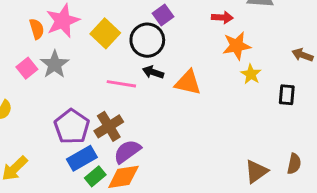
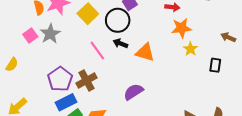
pink line: (121, 84) -> (97, 50), turned 42
purple semicircle: (127, 151) -> (133, 92), moved

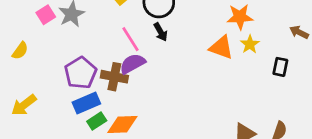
black arrow: (120, 44) -> (161, 32), turned -144
orange triangle: (145, 52) -> (221, 47), moved
brown cross: (86, 80) -> (114, 77), turned 36
purple semicircle: (133, 92) -> (132, 64), moved

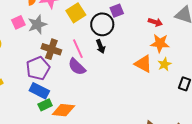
purple semicircle: (132, 64) -> (77, 67), turned -114
brown cross: (114, 77) -> (51, 49), moved
blue rectangle: (86, 103) -> (39, 91), turned 42

